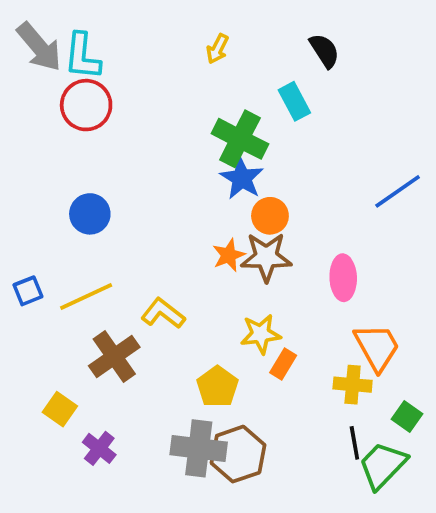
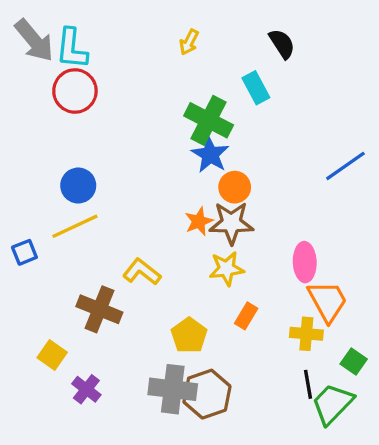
pink ellipse: (343, 278) -> (305, 262), moved
yellow line: (86, 296) -> (75, 226), moved
yellow star: (261, 334) -> (227, 269), moved
brown cross: (114, 357) -> (99, 309), turned -33

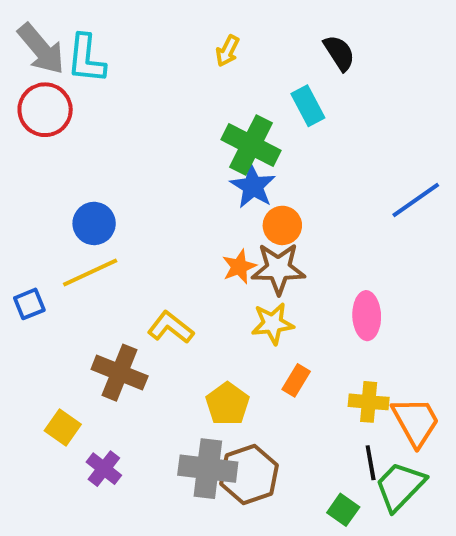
red circle: (75, 91) -> (45, 110), moved
orange trapezoid: (328, 301) -> (416, 422), moved
green square: (354, 361) -> (343, 510), moved

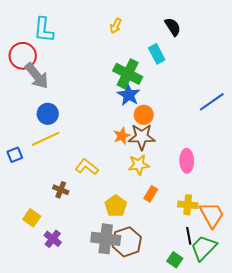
gray arrow: (41, 49) -> (37, 76), moved
brown cross: (120, 373) -> (61, 190), size x0.6

